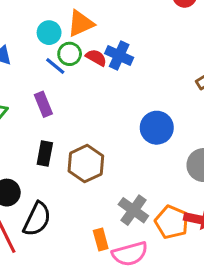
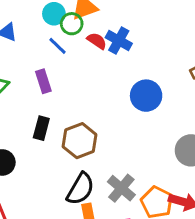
green circle: (70, 54) -> (72, 24), moved
blue circle: (157, 128) -> (146, 96), moved
black semicircle: (37, 219) -> (80, 189), moved

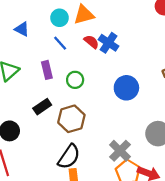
green circle: (72, 24) -> (75, 80), moved
black rectangle: (41, 128) -> (42, 107), turned 36
gray cross: (121, 188) -> (120, 151), moved

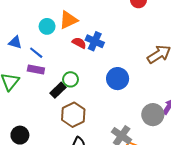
blue line: (60, 43) -> (36, 53), moved
purple rectangle: (47, 70) -> (36, 69), moved, turned -56
black rectangle: (42, 107) -> (58, 90), moved

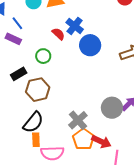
red semicircle: (79, 43) -> (58, 34), moved
blue circle: (118, 79) -> (90, 45), moved
black rectangle: (58, 90) -> (19, 74), moved

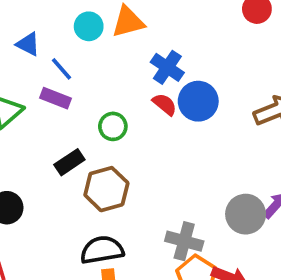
red semicircle: (58, 34) -> (165, 104), moved
gray cross: (78, 120) -> (184, 241), turned -30
black semicircle: (33, 122) -> (102, 250), turned -135

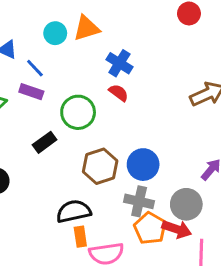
blue circle: (198, 101) -> (143, 165), moved
green circle: (113, 126) -> (78, 112), size x1.5
brown hexagon: (106, 189) -> (100, 166), moved
gray circle: (246, 214) -> (186, 204), moved

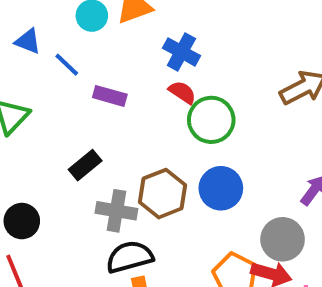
purple rectangle: (31, 92) -> (110, 96), moved
green circle: (78, 112) -> (211, 120), moved
gray cross: (139, 201) -> (116, 211), moved

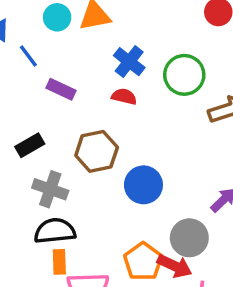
red semicircle: (182, 92) -> (124, 97), turned -30
green circle: (211, 120) -> (184, 75), moved
brown hexagon: (162, 194) -> (97, 151), moved

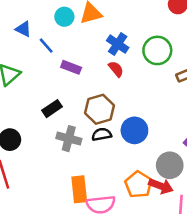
red semicircle: (124, 97) -> (116, 69), turned 42
black semicircle: (55, 231) -> (102, 134), moved, size x0.7
orange rectangle: (59, 262) -> (79, 189), size x1.5

